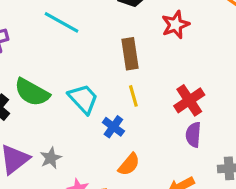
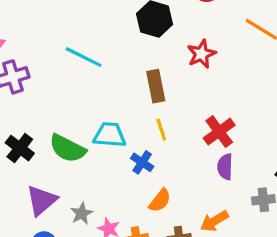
green semicircle: (32, 92) -> (67, 148), moved
cyan trapezoid: (83, 99) -> (110, 135), turned -40
gray star: (51, 158) -> (82, 213), moved

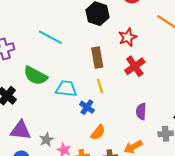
red cross: (219, 132) -> (135, 66), moved
green semicircle: (67, 148) -> (35, 76), moved
purple triangle: (42, 200) -> (21, 130), turned 45

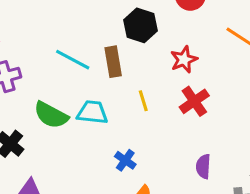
brown rectangle: (97, 58) -> (113, 62), moved
yellow line: (100, 86) -> (143, 101), moved
cyan trapezoid: (66, 89) -> (92, 112), moved

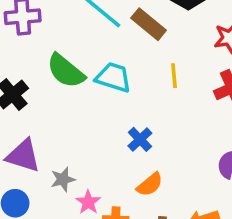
brown rectangle: (113, 62) -> (149, 24), turned -52

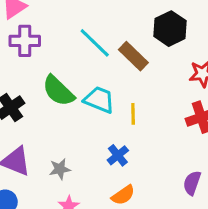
yellow line: (174, 76) -> (133, 114), moved
gray star: (63, 179) -> (60, 169), moved

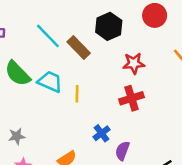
blue cross: (118, 155) -> (102, 133), moved

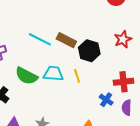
black hexagon: (109, 26) -> (89, 51), moved
red star: (134, 63) -> (123, 39), moved
red cross: (132, 98) -> (124, 82), moved, turned 30

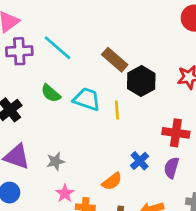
cyan line: (40, 39) -> (58, 48), moved
green semicircle: (26, 76) -> (51, 93), size x0.7
blue cross: (106, 100) -> (140, 161), moved

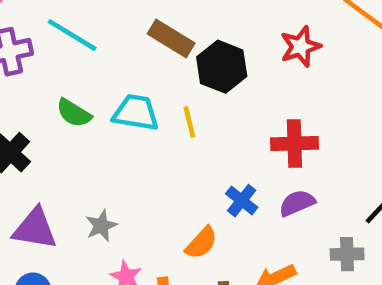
purple semicircle: (171, 168) -> (297, 203), turned 60

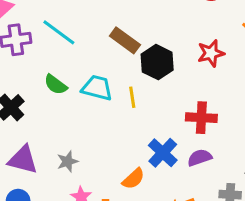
blue cross: (242, 201) -> (163, 153), size x1.4

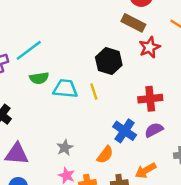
cyan line: (59, 32) -> (29, 50), turned -64
brown rectangle: (125, 40) -> (133, 23), moved
green semicircle: (56, 85) -> (39, 78), moved, turned -36
gray star: (67, 161) -> (65, 148), moved

